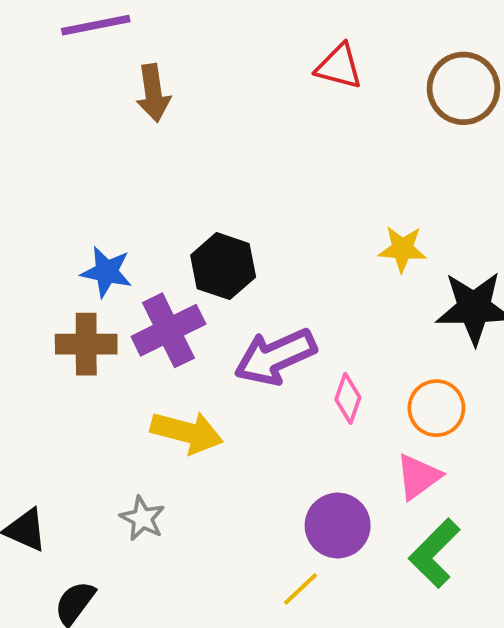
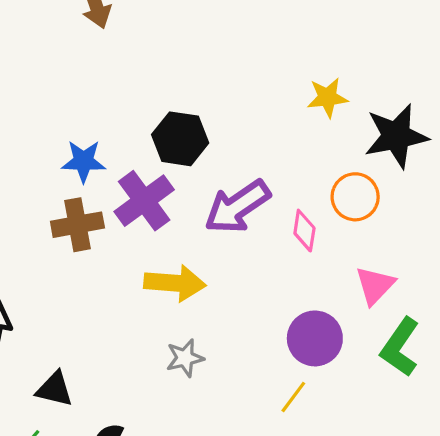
orange circle: (436, 408) -> (355, 197), moved
gray star: (142, 518) -> (185, 358), moved, turned -30

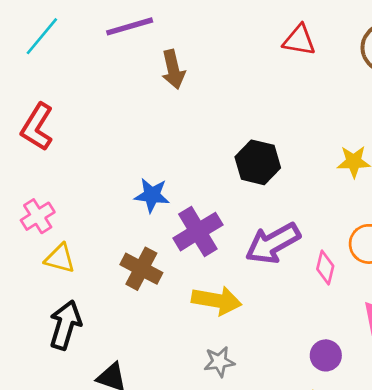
black hexagon: (180, 139) -> (258, 162), moved
brown cross: (77, 225) -> (141, 269), moved, turned 33
purple circle: (315, 338) -> (326, 355), size x0.7

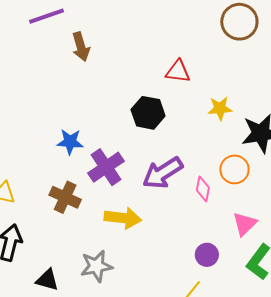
red triangle: (299, 40) -> (178, 71), moved
gray star: (219, 362) -> (96, 266), moved, size x1.4

